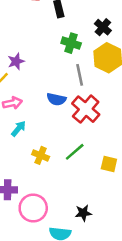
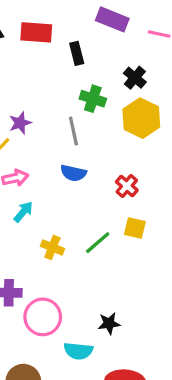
gray line: (80, 75) -> (73, 131), moved
red cross: (86, 109) -> (127, 186), moved, size x0.6
yellow square: (109, 164) -> (135, 228), moved

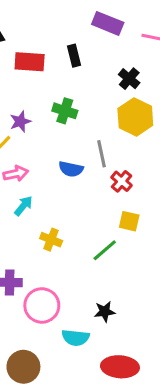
red rectangle: (36, 32) -> (30, 62), moved
green cross: (93, 99) -> (65, 111), moved
gray line: (73, 131) -> (102, 154), moved
green line: (98, 243) -> (105, 250), moved

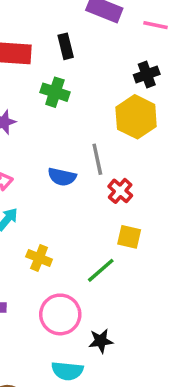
black cross: (129, 79) -> (147, 75), moved, turned 30
green cross: (65, 111) -> (55, 92), moved
pink circle: (42, 305) -> (60, 314), moved

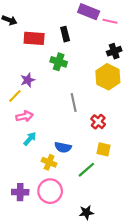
pink line: (156, 25) -> (110, 21), moved
gray line: (97, 159) -> (74, 102), moved
blue semicircle: (62, 177) -> (63, 147), moved
pink circle: (60, 314) -> (50, 191), moved

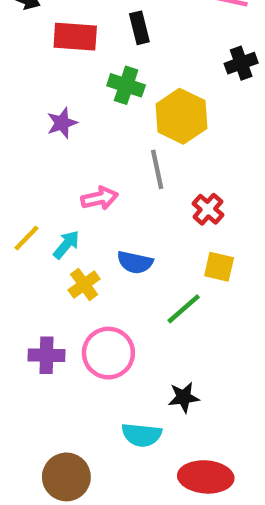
yellow hexagon: (108, 77) -> (181, 116), moved
yellow line: (15, 96) -> (27, 238), moved
pink arrow: (24, 116) -> (100, 198), moved
yellow cross: (49, 162) -> (84, 284), moved, turned 32

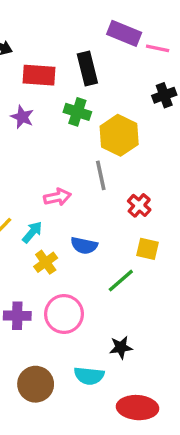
black rectangle: (139, 28) -> (87, 68), size x1.4
purple star: (62, 123) -> (22, 117), moved, turned -30
brown circle: (66, 477) -> (36, 384), moved

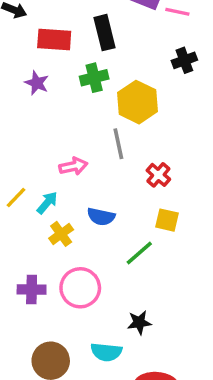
green cross: (77, 112) -> (94, 78), turned -32

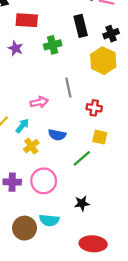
black rectangle: (105, 33) -> (81, 26), moved
yellow hexagon: (138, 102) -> (103, 61), moved
red cross: (158, 175) -> (94, 108), turned -32
cyan semicircle: (106, 352) -> (49, 220), moved

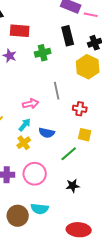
cyan arrow: (22, 126) -> (25, 125), moved
black star: (82, 203) -> (73, 186), moved

